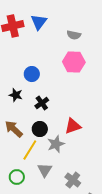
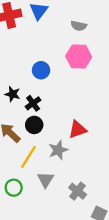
blue circle: (32, 74) -> (41, 70), moved
black cross: (42, 103) -> (33, 103), moved
black circle: (40, 129) -> (34, 125), moved

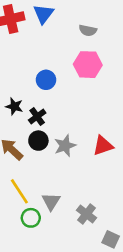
red triangle: (78, 130) -> (103, 146), moved
gray star: (58, 150) -> (65, 146), moved
yellow line: (28, 157) -> (19, 191), moved, turned -65
green circle: (14, 188) -> (31, 218), moved

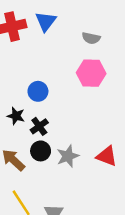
blue circle: (46, 80) -> (38, 91), moved
red triangle: (103, 146) -> (107, 156), turned 40

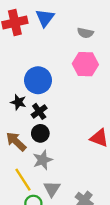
blue circle: (38, 91) -> (38, 80), size x1.5
gray star: (68, 156) -> (43, 160), moved

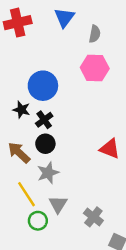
blue triangle: (45, 18) -> (64, 17), moved
gray semicircle: (85, 33) -> (95, 34), turned -91

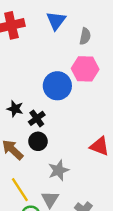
blue circle: (43, 86) -> (57, 86), moved
gray star: (48, 173) -> (59, 170), moved

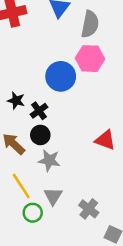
gray semicircle: (85, 36) -> (90, 24), size x1.5
gray star: (59, 170) -> (49, 160), moved, turned 30

